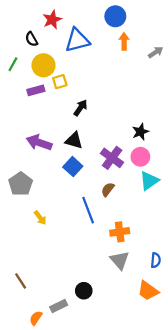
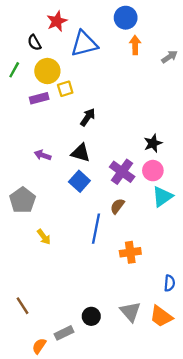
purple arrow: (39, 143) -> (43, 155), size x0.6
blue line: (88, 210) -> (96, 229), turned 32
gray triangle: (120, 260) -> (130, 312), moved

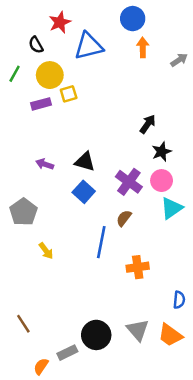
black arrow: (88, 117) -> (148, 124), moved
black circle: (91, 316) -> (96, 335), size x1.5

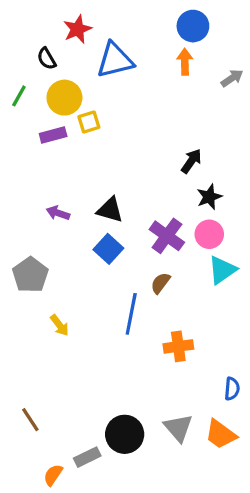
blue circle: (133, 19) -> (193, 26), moved

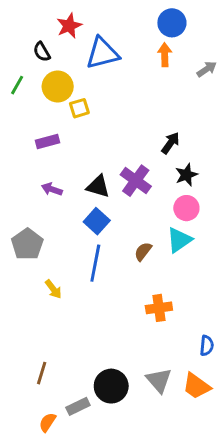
purple rectangle: (53, 135) -> (48, 142), moved
purple cross: (167, 236) -> (136, 181), moved
cyan triangle: (222, 270) -> (179, 240), moved
blue line: (131, 314) -> (95, 263), moved
brown line: (30, 420) -> (42, 373), moved, turned 50

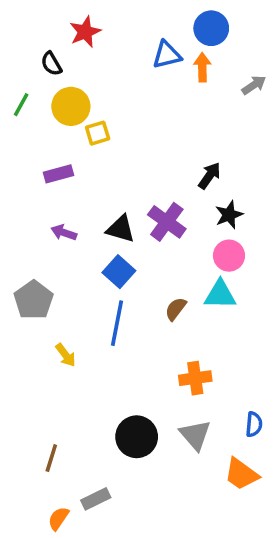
blue triangle: (102, 53) -> (167, 55), moved, size x0.7
cyan triangle: (179, 240) -> (220, 295), turned 36
gray triangle: (159, 380) -> (195, 435), moved
black circle: (111, 386) -> (137, 437), moved

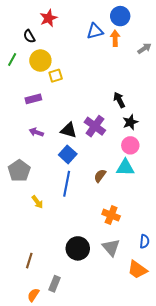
black arrow: (209, 176) -> (119, 100), turned -63
orange cross: (195, 378) -> (111, 215), turned 30
gray rectangle: (96, 499) -> (55, 284), turned -42

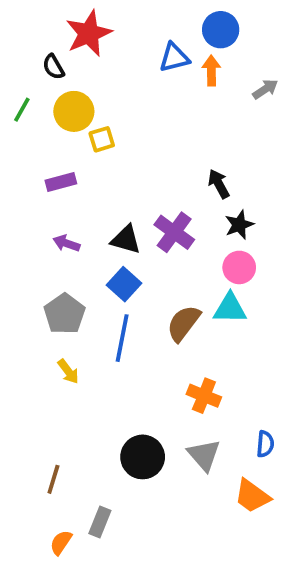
red star: (48, 18) -> (89, 33), size x1.4
gray pentagon: (19, 171) -> (65, 314), moved
brown semicircle: (100, 176) -> (183, 323), size x1.5

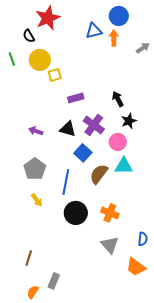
green line: (22, 110) -> (12, 59), turned -48
purple rectangle: (61, 182) -> (76, 98), moved
pink circle: (239, 267) -> (118, 142), moved
blue square: (124, 284) -> (83, 153), moved
black circle: (143, 457) -> (76, 213), moved

